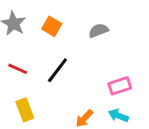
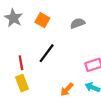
red line: (18, 69) -> (21, 63), moved, turned 56

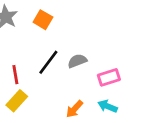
gray semicircle: (78, 23) -> (77, 61), moved
yellow rectangle: (22, 83) -> (17, 101), turned 63

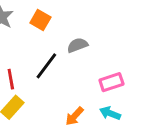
gray semicircle: (77, 61) -> (77, 45), moved

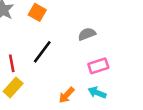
gray semicircle: (77, 45) -> (87, 34), moved

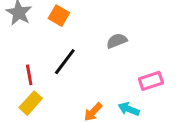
pink rectangle: (98, 66) -> (151, 81), moved

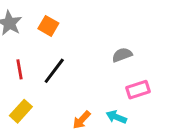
gray semicircle: (117, 41) -> (122, 55), moved
red line: (29, 75) -> (19, 69), moved

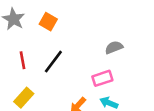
pink rectangle: (138, 90) -> (102, 78), moved

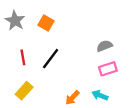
pink rectangle: (102, 78) -> (108, 69), moved

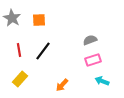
orange square: (46, 23) -> (39, 20), turned -32
cyan arrow: (100, 95) -> (102, 81), moved

